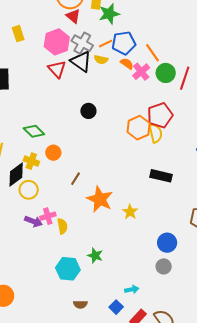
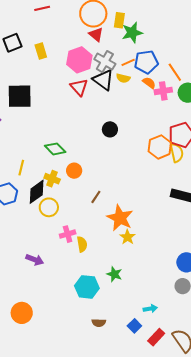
pink cross: (141, 72) -> (163, 91), turned 30
yellow star: (130, 212) -> (128, 237), moved
purple arrow: (33, 221) -> (35, 260), moved

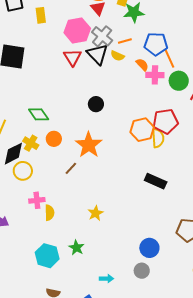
blue pentagon: (146, 62) -> (156, 44), moved
orange star: (120, 218) -> (89, 145), moved
cyan arrow: (150, 309) -> (106, 279), moved

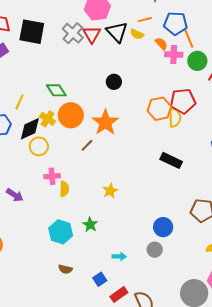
gray cross: (102, 36) -> (73, 33), moved
orange circle: (54, 139) -> (71, 115), size x1.6

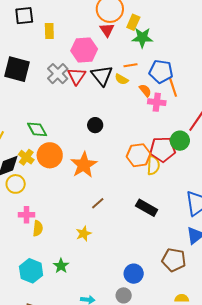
green circle: (197, 61) -> (180, 141), moved
brown line: (87, 145) -> (98, 203), moved

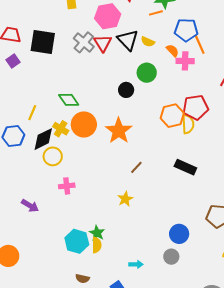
orange line: (131, 65) -> (156, 13), moved
green circle: (180, 141) -> (147, 73), moved
yellow semicircle: (38, 228) -> (97, 245), moved
green star: (61, 266) -> (97, 233), moved

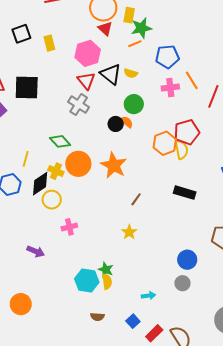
gray cross: (84, 42) -> (79, 105), moved
orange line: (200, 44) -> (192, 80), moved
orange semicircle: (172, 51) -> (126, 122), moved

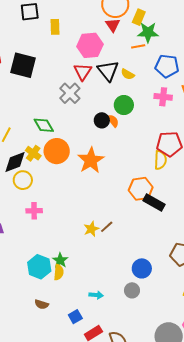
orange hexagon: (165, 143) -> (141, 189), moved
brown line: (136, 199) -> (107, 227), moved

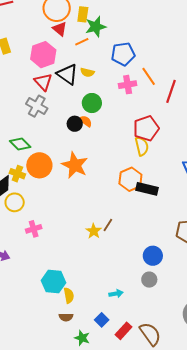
orange line: (138, 46) -> (82, 42), moved
green star: (60, 260) -> (82, 338), moved
yellow semicircle: (59, 272) -> (69, 295), moved

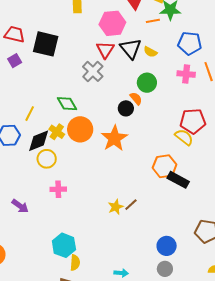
black circle: (75, 124) -> (126, 108), moved
yellow semicircle: (142, 146) -> (184, 137), turned -54
gray circle: (149, 280) -> (165, 269), moved

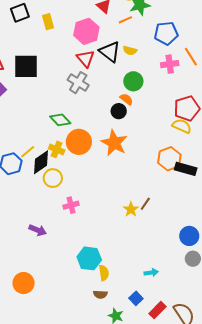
yellow line: (30, 114) -> (28, 152), moved, turned 35

